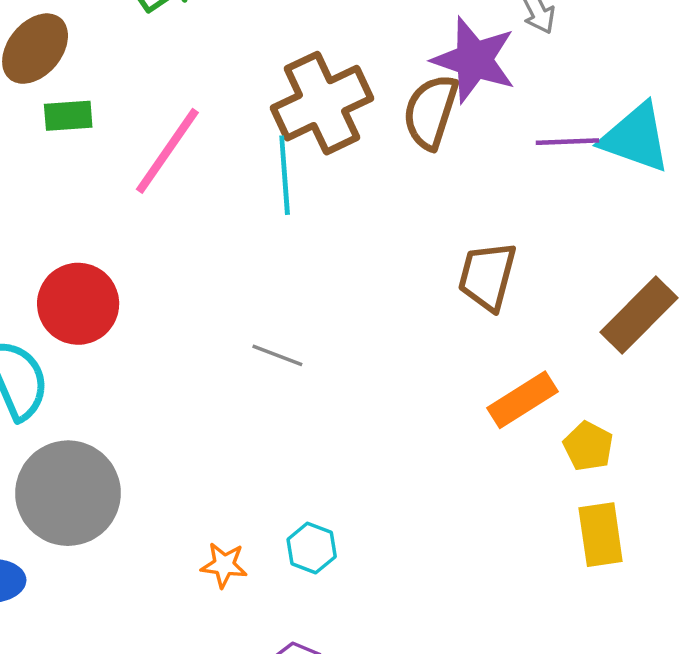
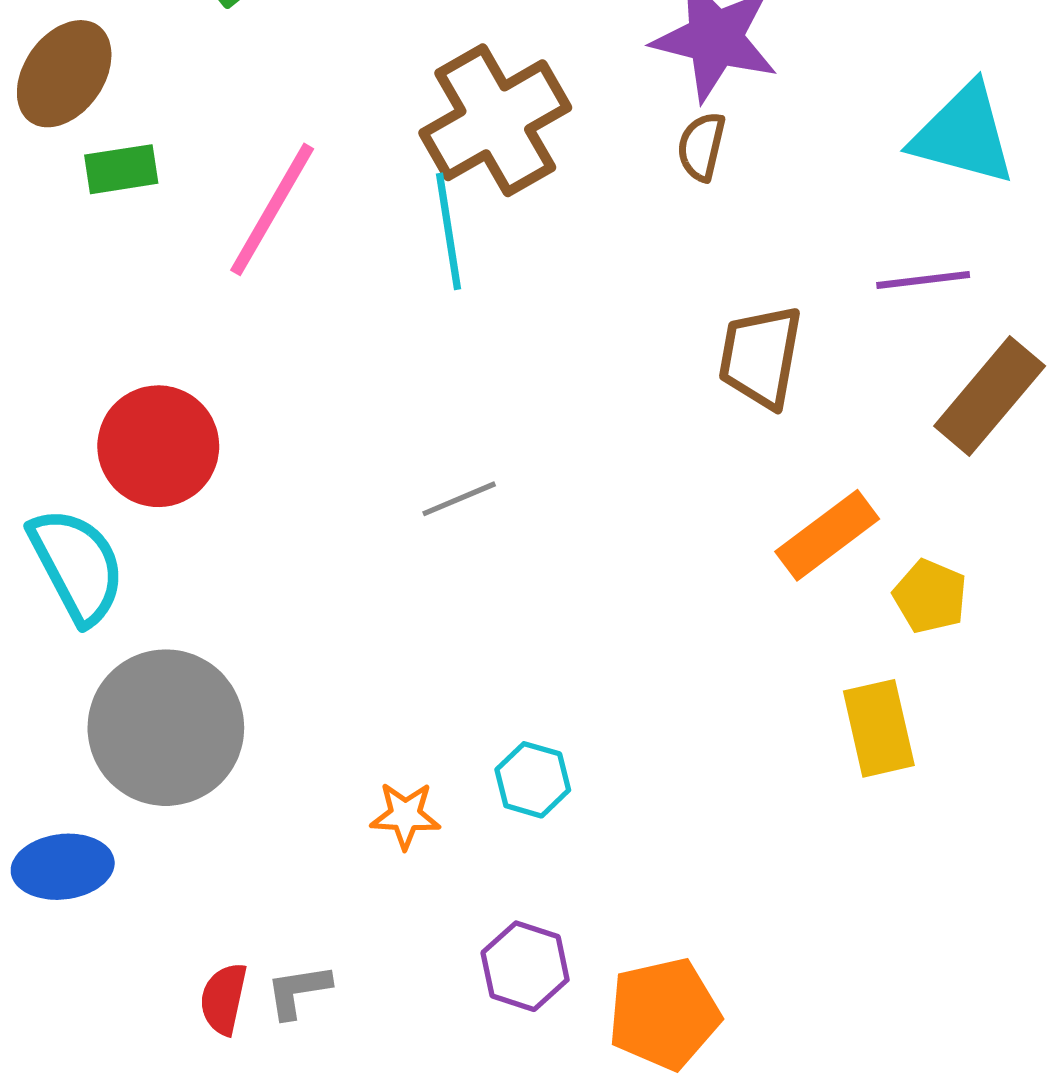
brown semicircle: (431, 112) -> (701, 146), moved, size x0.6
purple line: (567, 142) -> (923, 280), moved
gray line: (277, 355) -> (459, 499), turned -39
yellow rectangle: (601, 535) -> (879, 728), moved

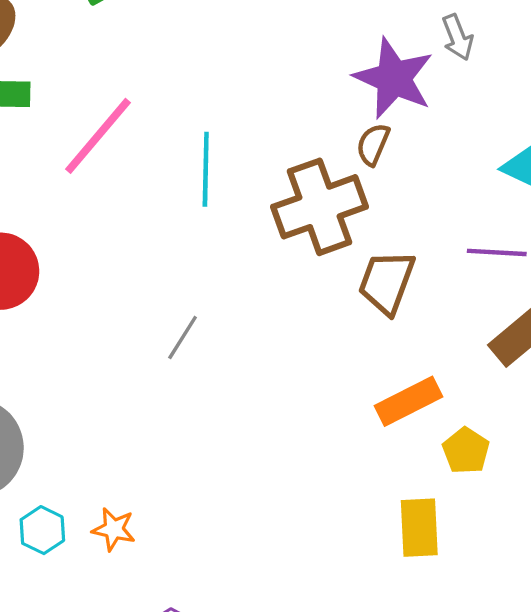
brown cross: (495, 120) -> (320, 207), moved
gray line: (459, 499) -> (183, 338), turned -45
cyan hexagon: (533, 780) -> (42, 530), moved

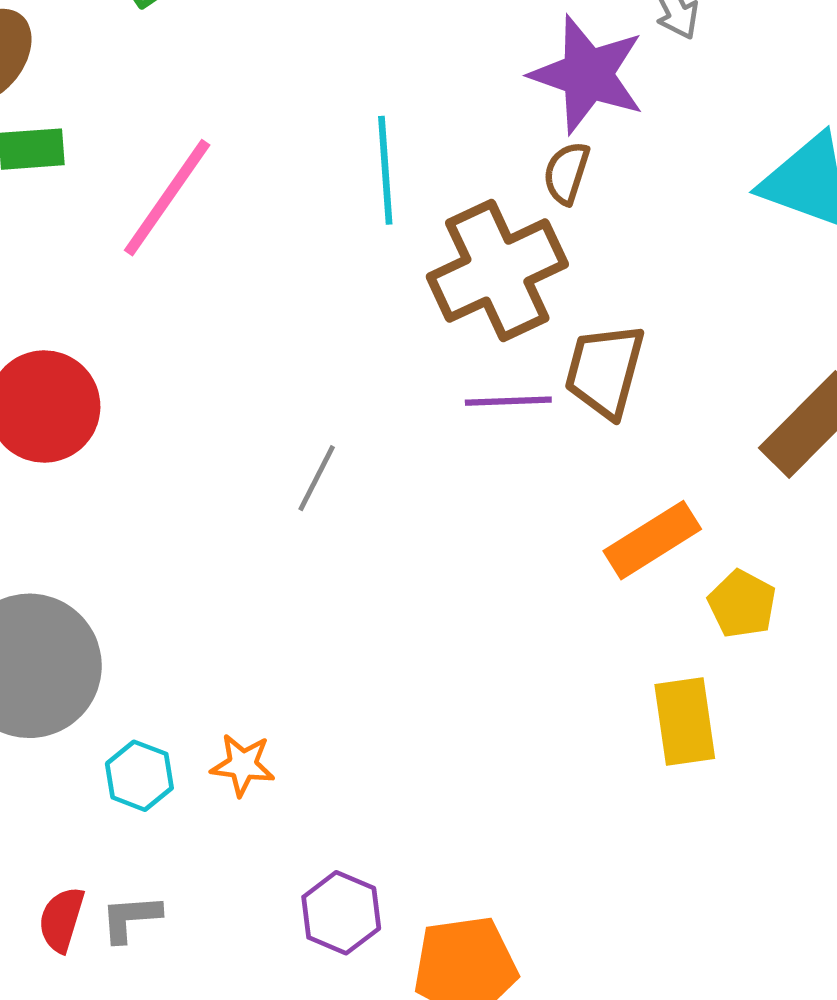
cyan line: (206, 169) -> (385, 170), moved
purple line: (497, 252) -> (508, 401), moved

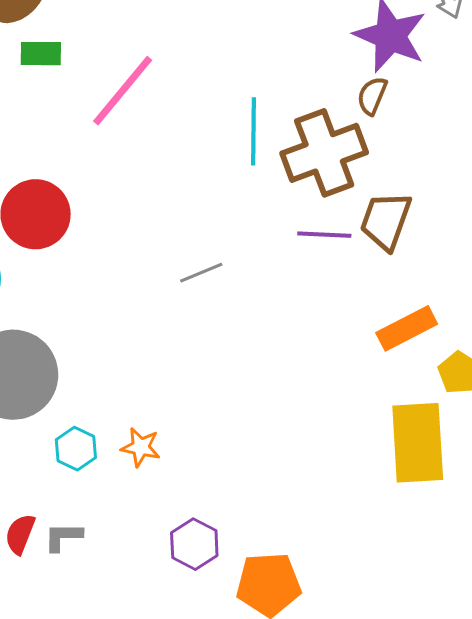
cyan line: (385, 170) -> (253, 131), moved
gray line: (317, 478) -> (201, 273), turned 36
yellow rectangle: (685, 721) -> (418, 443), size x1.5

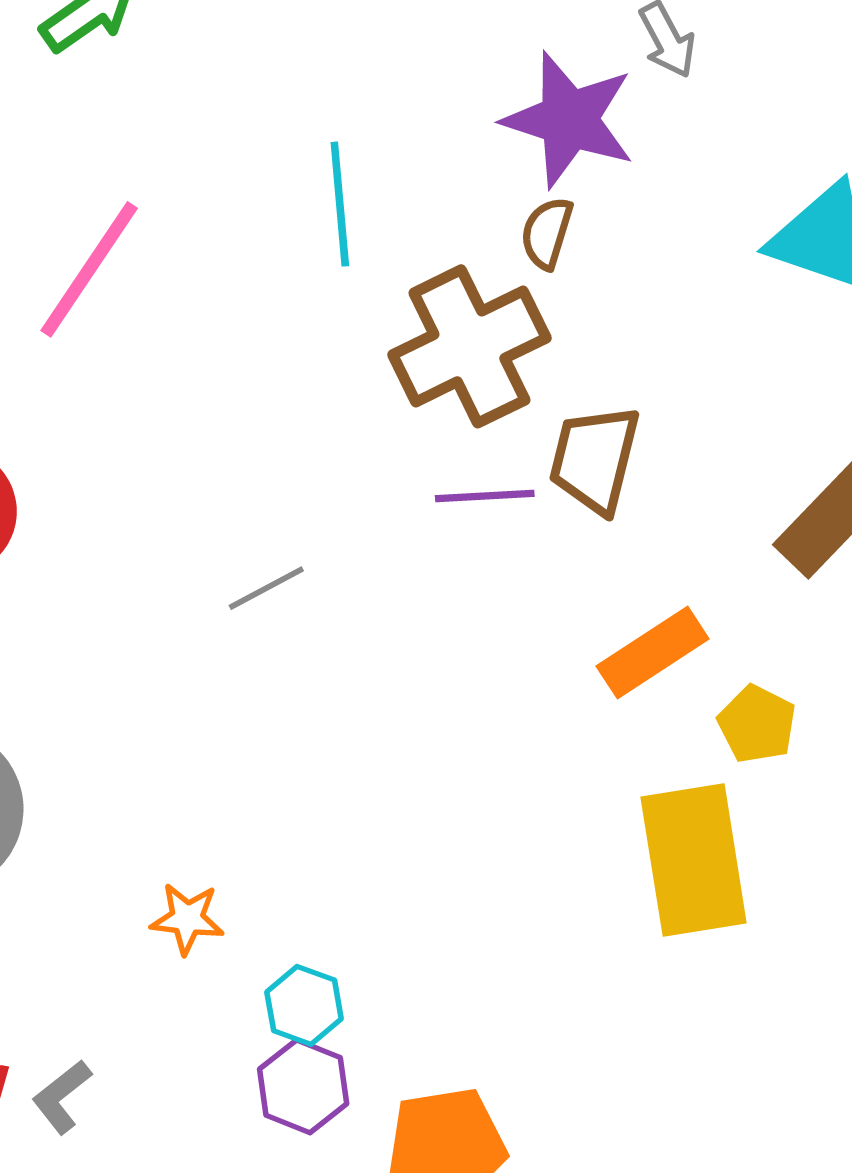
cyan line: (253, 131) -> (340, 204), moved
cyan hexagon: (76, 449) -> (304, 1005), moved
gray L-shape: (63, 537) -> (62, 1097), turned -33

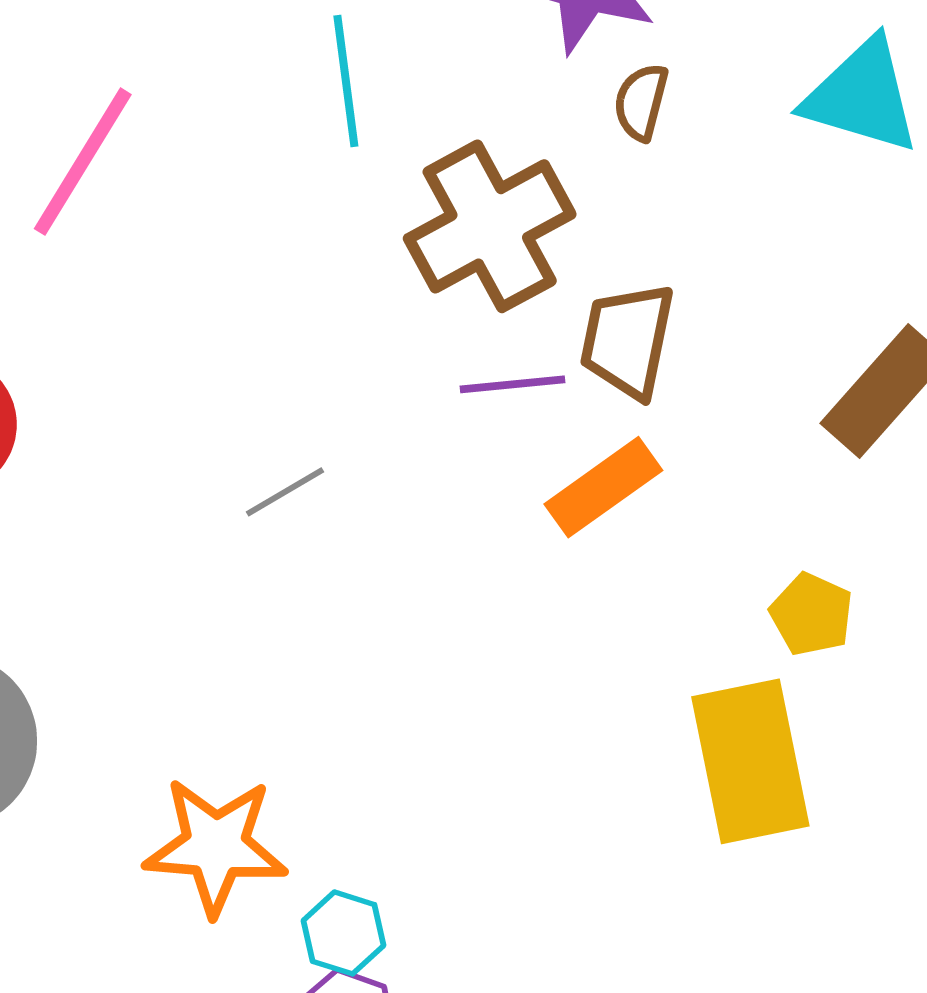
brown semicircle: (547, 233) -> (641, 102), moved
orange rectangle: (653, 652) -> (603, 487), moved
orange star: (187, 919) -> (216, 846), size x1.8

